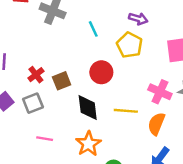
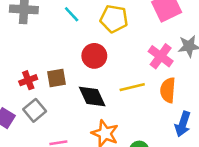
red cross: (36, 75) -> (28, 80), turned 35
brown square: (62, 81) -> (56, 78), turned 30
pink cross: (160, 92) -> (161, 56), turned 30

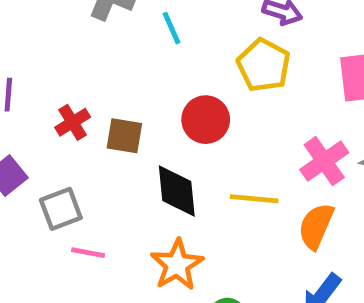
cyan line: (72, 14) -> (172, 28), moved
red cross: (28, 80) -> (73, 122), turned -30
gray square: (35, 110) -> (61, 209), moved

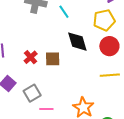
yellow pentagon: (264, 65) -> (104, 20), turned -30
red circle: (206, 120) -> (109, 46), moved
black diamond: (177, 191) -> (77, 42), moved

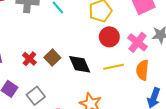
black diamond: (77, 42) -> (80, 64), moved
brown square: (53, 59) -> (52, 58), turned -35

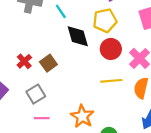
black diamond: (80, 64) -> (78, 36), moved
gray square: (36, 96) -> (36, 94), moved

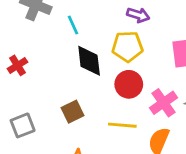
red cross: (24, 61) -> (18, 65), moved
brown square: (48, 63) -> (72, 112), moved

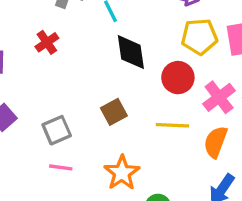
yellow pentagon: (127, 47) -> (199, 37), moved
red cross: (18, 65) -> (47, 42), moved

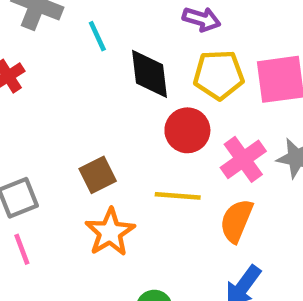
black diamond: (131, 52) -> (149, 74), moved
pink line: (61, 167) -> (22, 249), turned 60
orange star: (122, 173) -> (110, 232), moved

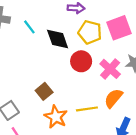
yellow pentagon: (219, 75) -> (90, 32), turned 30
yellow line: (178, 196) -> (87, 109), moved
orange semicircle: (236, 221) -> (113, 98), turned 30

